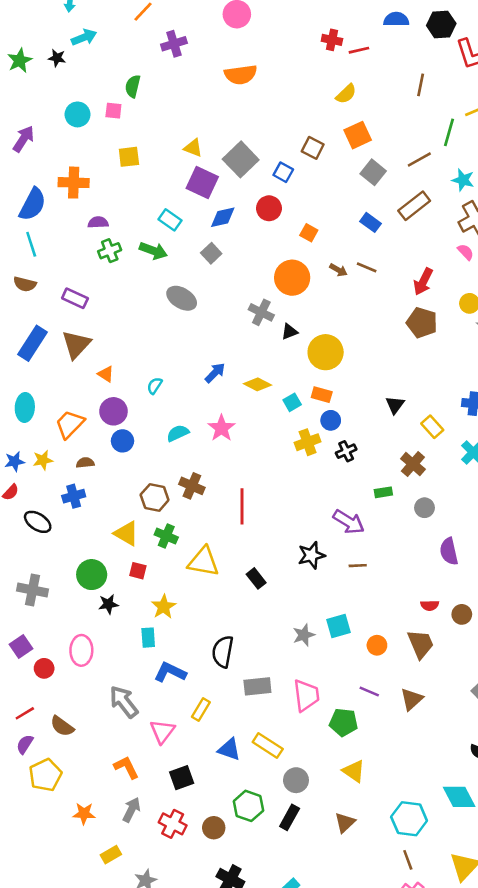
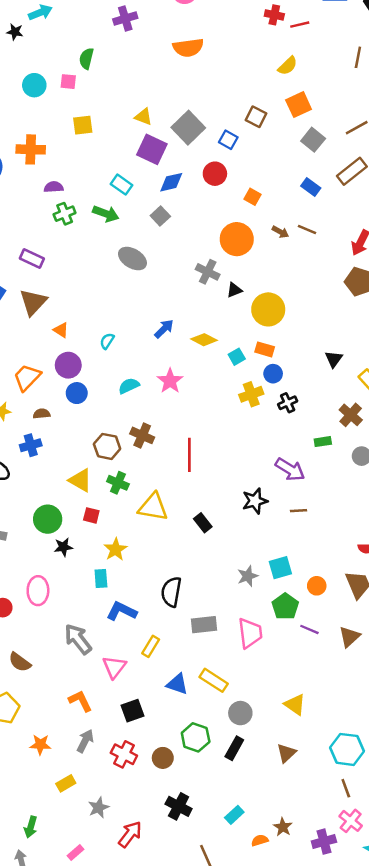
green pentagon: (344, 722) -> (285, 606), moved, turned 30

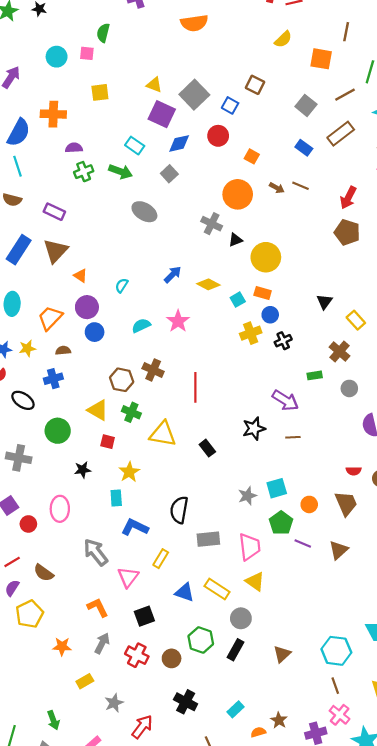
orange square: (299, 105) -> (321, 59), moved, turned 35
green circle: (48, 519) -> (58, 431), moved
yellow triangle: (295, 705) -> (255, 581), moved
green arrow: (31, 827) -> (53, 720), turned -36

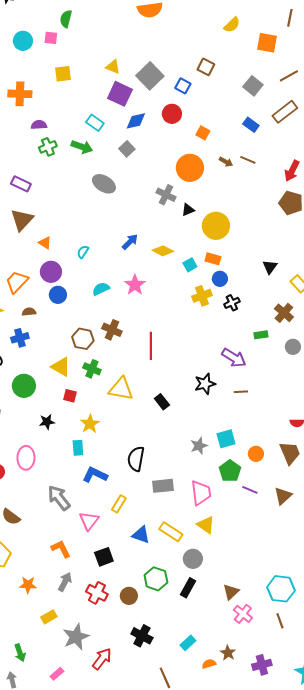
gray star: (114, 703) -> (76, 637), size x1.5
pink cross: (340, 715) -> (243, 614), moved

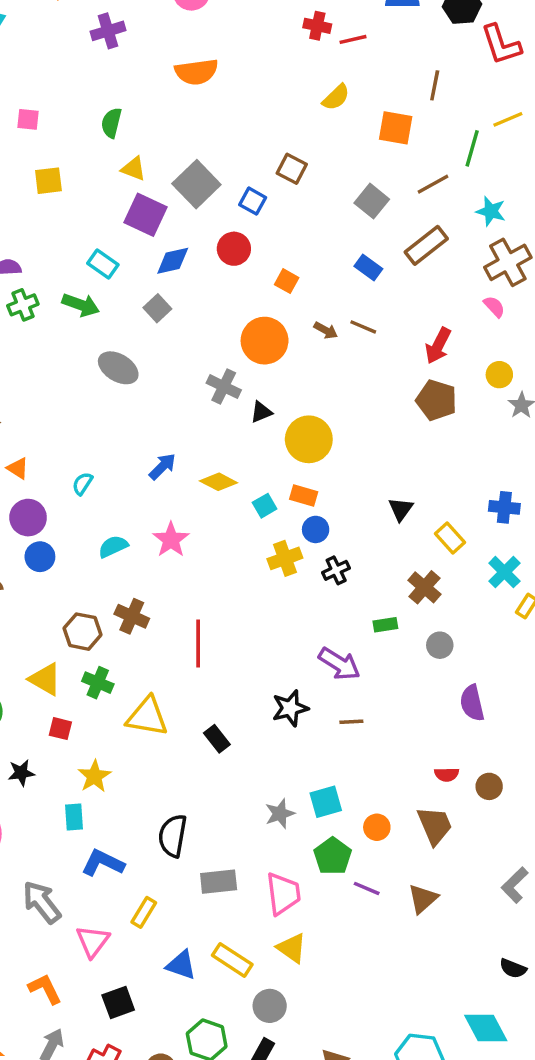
green semicircle: (66, 19) -> (111, 123), moved

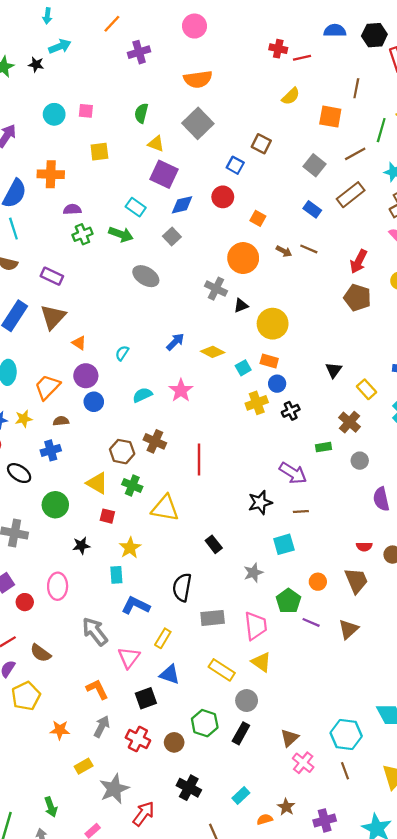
gray square: (196, 184) -> (198, 123), moved
black rectangle: (217, 739) -> (214, 544), moved
cyan square: (326, 802) -> (284, 544), moved
blue triangle: (181, 965) -> (170, 674), moved

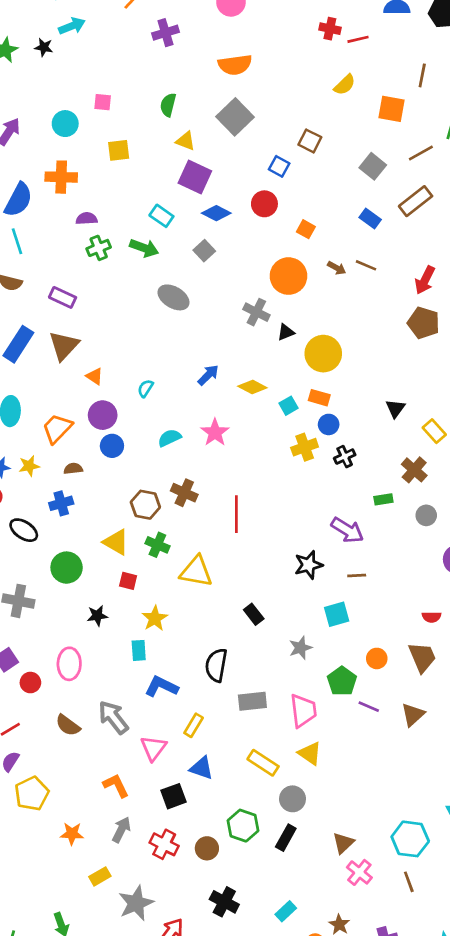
cyan circle: (54, 114) -> (65, 124), moved
blue diamond: (182, 205) -> (216, 213), turned 40
brown semicircle: (41, 653) -> (68, 725), moved

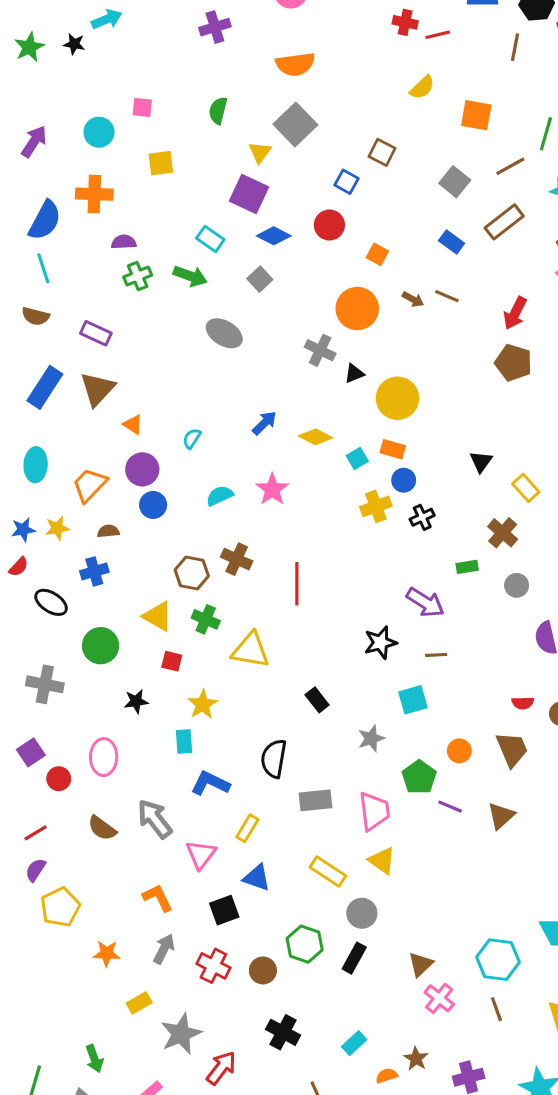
brown line: (422, 75) -> (515, 47), moved
yellow triangle: (186, 141) -> (260, 152), moved, turned 45

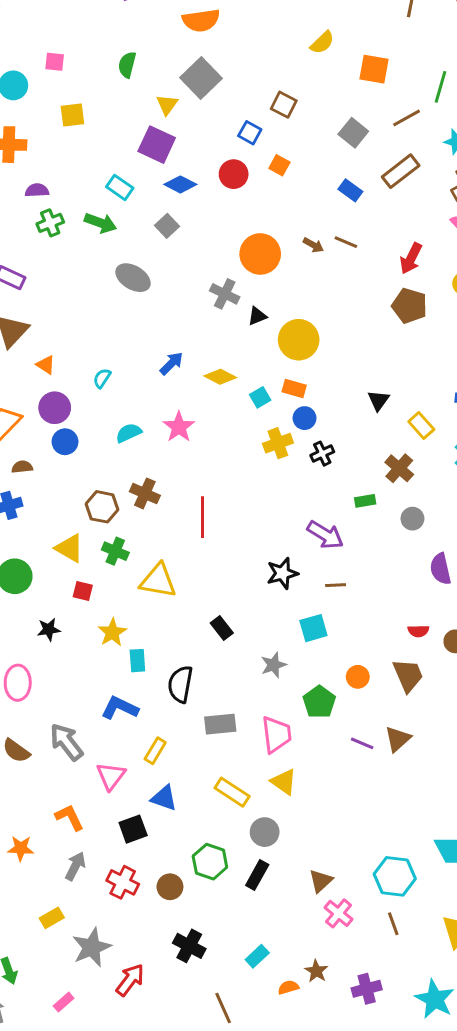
orange square: (377, 254) -> (279, 165), moved
cyan rectangle: (184, 742) -> (137, 661), moved
purple line: (450, 807) -> (362, 743), moved
orange star: (107, 953) -> (21, 848), moved

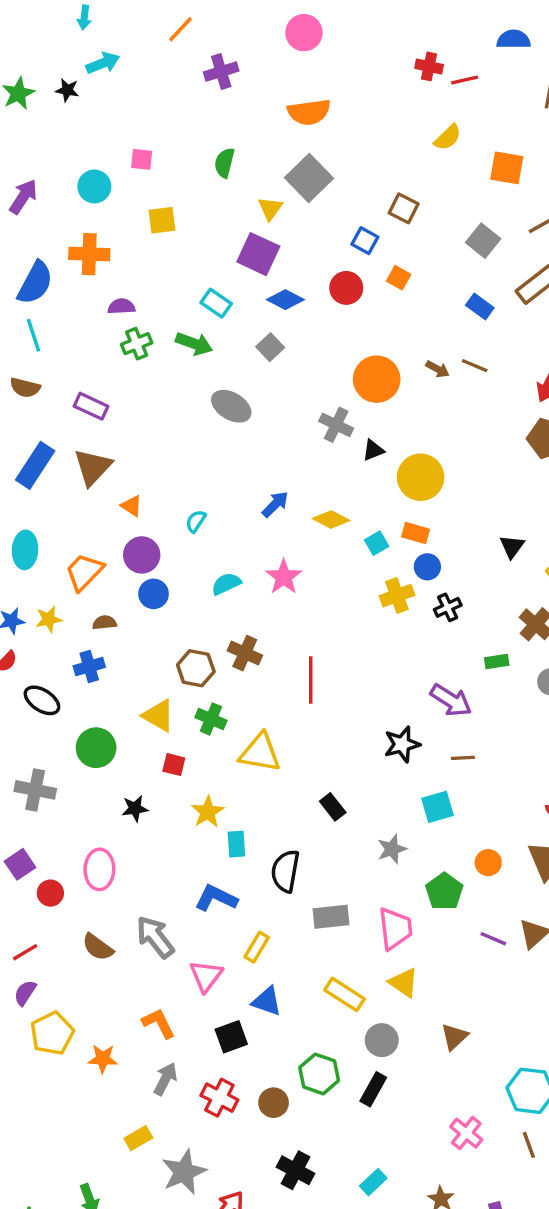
brown triangle: (321, 881) -> (454, 1037), moved

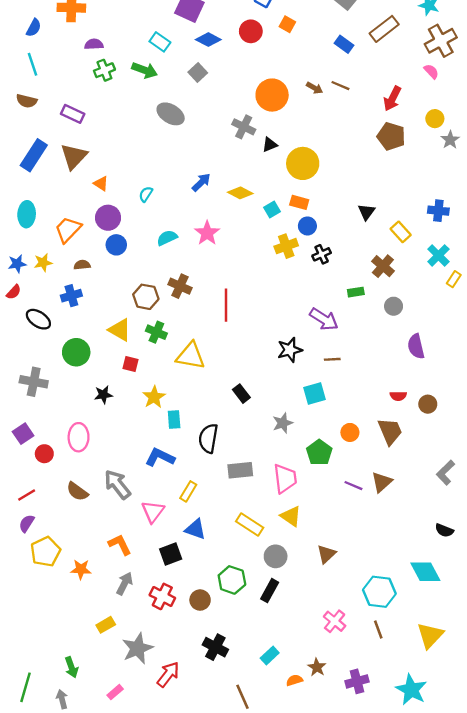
blue semicircle: (35, 283) -> (34, 28), size x0.6

